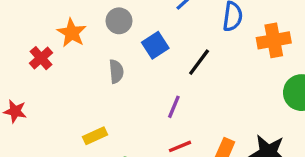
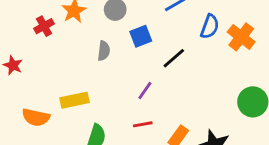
orange cross: (274, 40) -> (241, 37), moved, turned 36
yellow rectangle: (95, 136) -> (74, 100), size x1.4

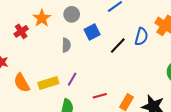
blue semicircle: (210, 27) -> (141, 37), moved
purple line: (145, 91) -> (72, 79), moved
orange semicircle: (36, 117) -> (22, 83), moved, turned 54

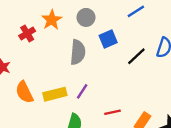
gray semicircle: (66, 45) -> (78, 52), size x1.5

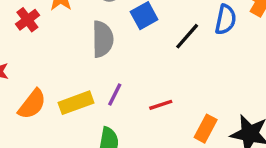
orange semicircle: (24, 92) -> (32, 104), turned -110
red line: (113, 112) -> (161, 105), moved

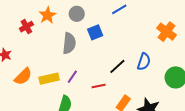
blue semicircle: (225, 20) -> (144, 62), moved
black line: (187, 36) -> (117, 66), moved

